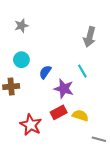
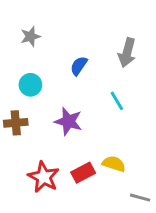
blue semicircle: (45, 72) -> (79, 66), moved
purple star: (64, 89) -> (68, 121), moved
red rectangle: (59, 112) -> (83, 173), moved

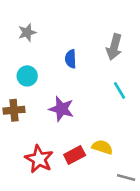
blue semicircle: (79, 66) -> (71, 59), turned -36
cyan line: (117, 101) -> (119, 90), moved

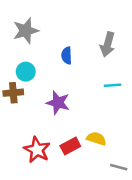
gray star: (27, 32) -> (26, 31), size x1.5
cyan line: (119, 90) -> (112, 85), turned -63
brown cross: (14, 110) -> (13, 93), moved

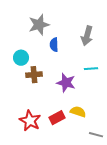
gray star: (26, 31) -> (39, 25), moved
brown cross: (13, 93) -> (34, 75), moved
purple star: (58, 103) -> (66, 83), moved

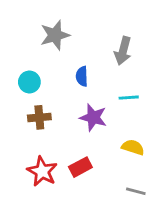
blue semicircle: (54, 45) -> (82, 76), moved
brown cross: (34, 75) -> (39, 117), moved
yellow semicircle: (78, 112) -> (133, 147), moved

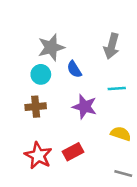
gray star: (55, 35) -> (51, 47), moved
blue semicircle: (82, 76) -> (74, 69), turned -30
cyan circle: (29, 82) -> (41, 74), moved

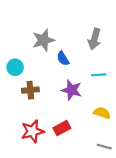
cyan circle: (41, 74) -> (15, 67), moved
red star: (38, 156) -> (32, 131), turned 30

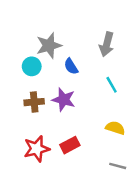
cyan circle: (15, 67) -> (32, 66), moved
cyan line: (99, 75) -> (112, 85), turned 64
purple star: (72, 90) -> (64, 100), moved

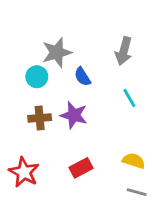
yellow semicircle: (115, 128) -> (134, 161), moved
red star: (37, 149) -> (24, 172), moved, turned -30

